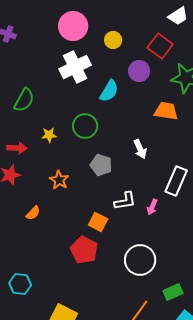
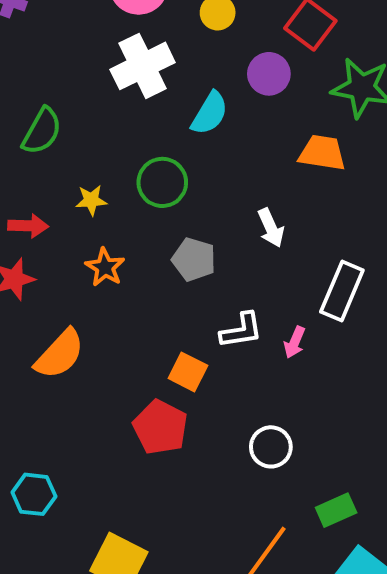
orange star: (59, 180) -> (105, 267), moved
orange semicircle: (33, 213) -> (60, 354), size x1.8
white circle: (140, 260) -> (271, 447), size x0.7

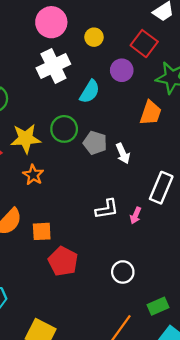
orange trapezoid: (322, 153) -> (151, 113), turned 100
yellow star: (91, 200) -> (26, 139), size x1.8
gray pentagon: (194, 259) -> (95, 143), moved
orange square: (188, 372) -> (42, 231), moved, turned -30

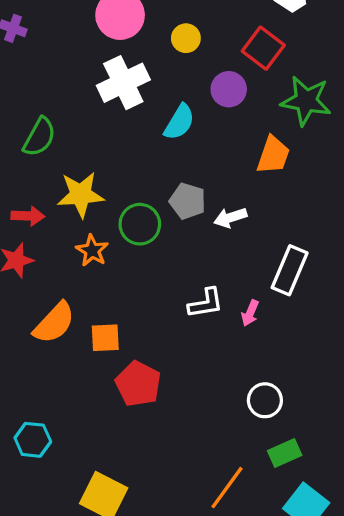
green circle: (64, 129) -> (140, 224), moved
white arrow: (123, 153) -> (230, 218), turned 96
white circle: (123, 272) -> (265, 400), moved

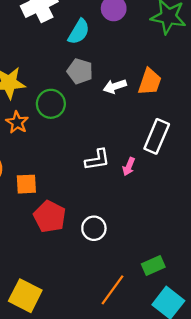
orange trapezoid: (273, 155) -> (150, 82), moved
gray pentagon: (188, 201) -> (80, 71), moved
white arrow: (230, 218) -> (115, 86), moved
white circle: (265, 400) -> (94, 228), moved

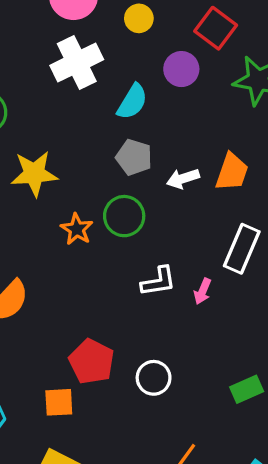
green circle: (51, 104) -> (124, 216), moved
orange star: (17, 122) -> (77, 229), moved
orange square: (26, 184) -> (59, 402), moved
green rectangle: (153, 265) -> (247, 389), moved

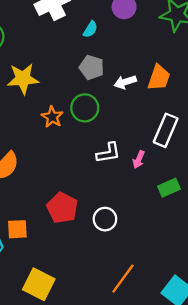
cyan semicircle: (132, 102) -> (90, 29), size x0.7
green rectangle: (247, 389) -> (169, 188), moved
orange square: (59, 402) -> (17, 229), moved

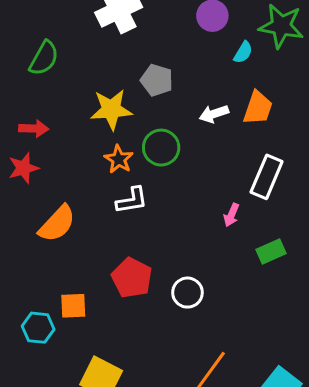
cyan semicircle: (90, 29) -> (243, 52), moved
gray pentagon: (91, 67) -> (157, 80), moved
yellow star: (23, 79) -> (111, 109), moved
white L-shape: (108, 153) -> (132, 200), moved

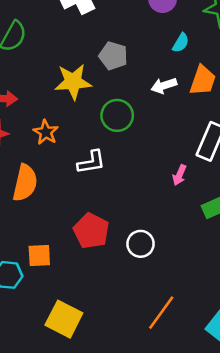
cyan semicircle: (243, 52) -> (181, 43), moved
orange star: (119, 159) -> (46, 132), moved
orange semicircle: (57, 224) -> (25, 183), turned -30

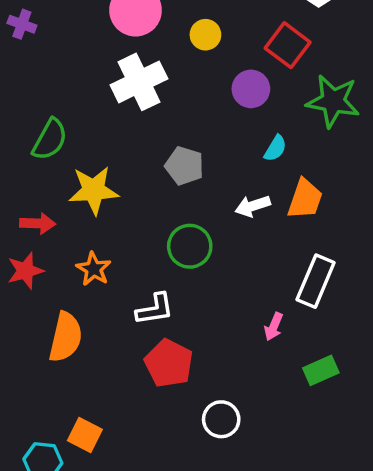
yellow star: (73, 82) -> (94, 190), moved
red pentagon: (91, 231) -> (169, 363), moved
orange square: (39, 256) -> (85, 435), turned 30

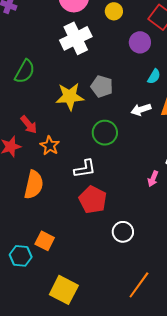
yellow star: (94, 190) -> (70, 97), moved
red arrow: (38, 223) -> (29, 125), moved, turned 48

